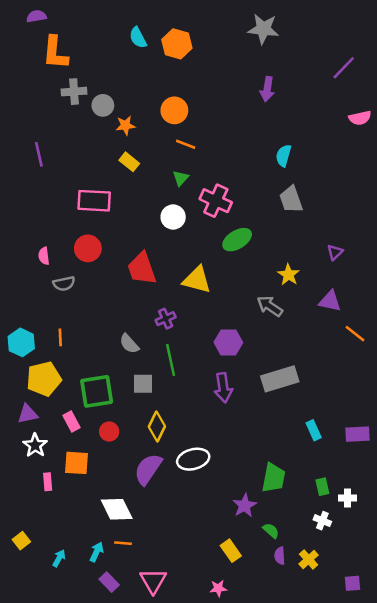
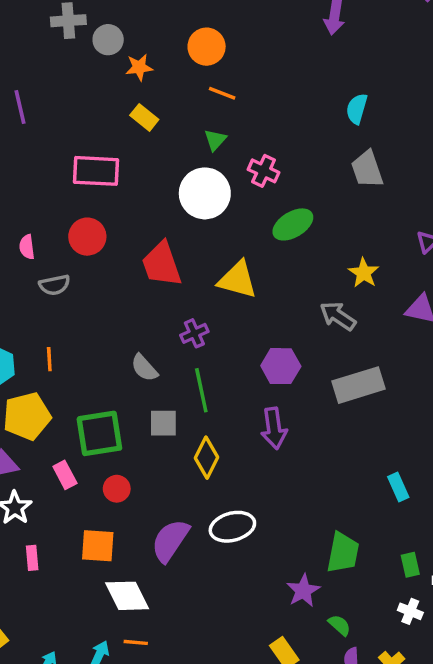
pink cross: (216, 201) -> (264, 171), size x0.7
white circle: (173, 217) -> (205, 193), size x1.5
gray rectangle: (280, 379) -> (359, 385), moved
yellow diamond: (157, 427) -> (207, 458), moved
orange square: (77, 463) -> (98, 546), moved

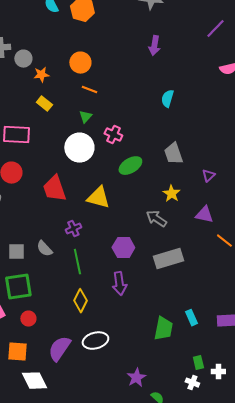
gray trapezoid: (367, 169) -> (173, 154), moved
gray square: (163, 423) -> (16, 252), moved
green trapezoid: (343, 553) -> (163, 329), moved
white cross: (410, 611) -> (192, 383), moved

